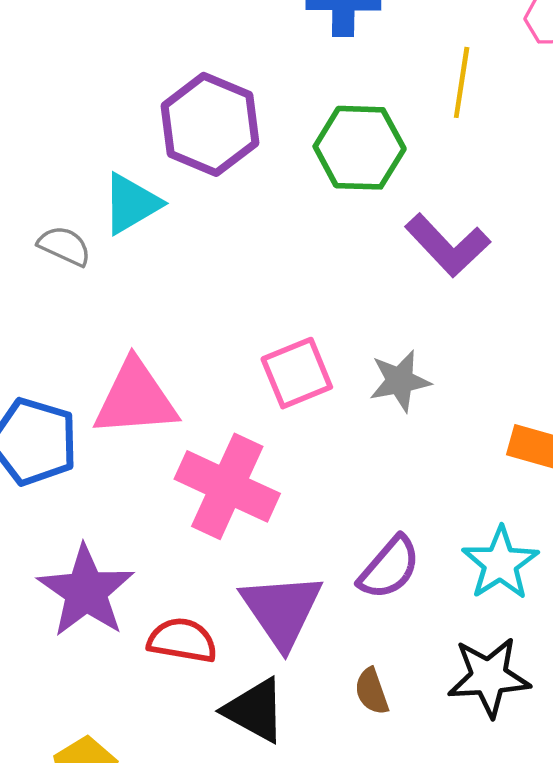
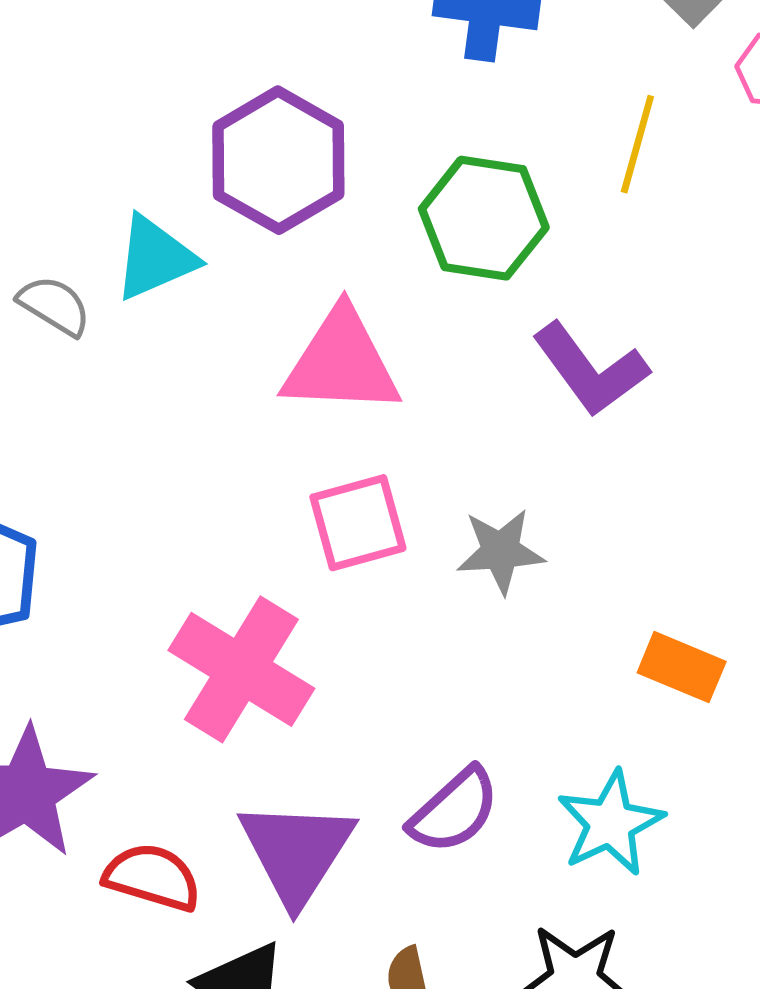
pink triangle: (135, 398) -> (341, 362), moved

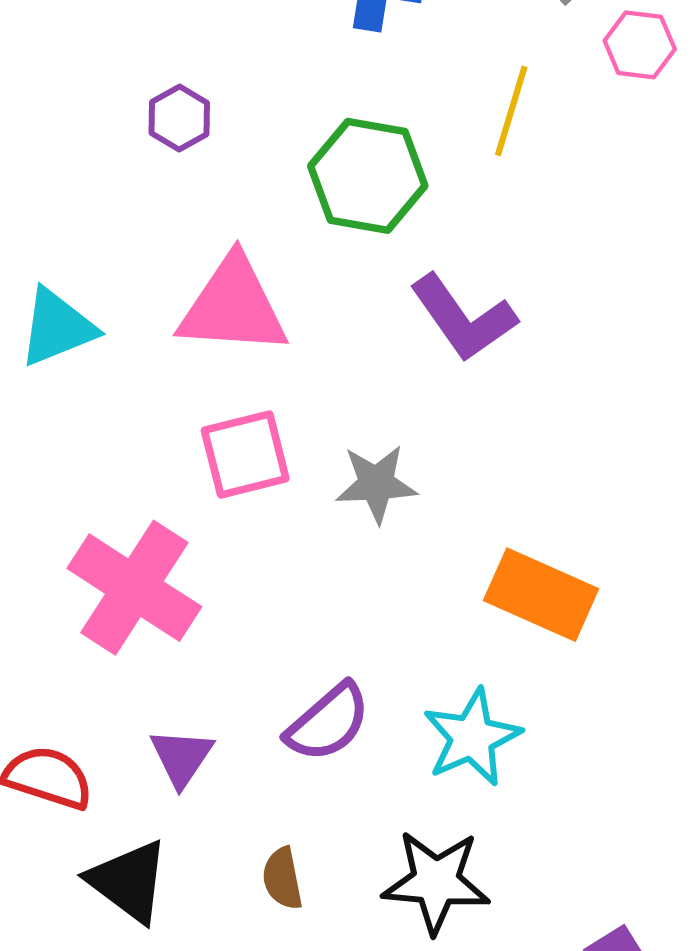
purple hexagon: (278, 160) -> (179, 118), size x0.5
cyan triangle: (155, 258) -> (57, 327), moved
orange rectangle: (682, 667) -> (541, 595), size x1.4
purple triangle: (297, 852) -> (182, 757), size x0.6

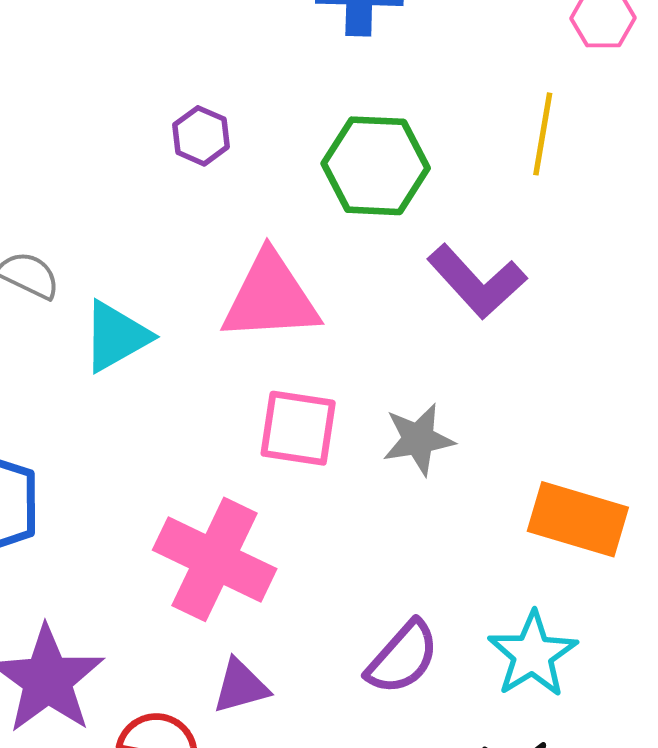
yellow line: (511, 111) -> (543, 134), moved
pink square: (245, 455) -> (298, 428), turned 30
purple triangle: (182, 757) -> (241, 686), moved, turned 48

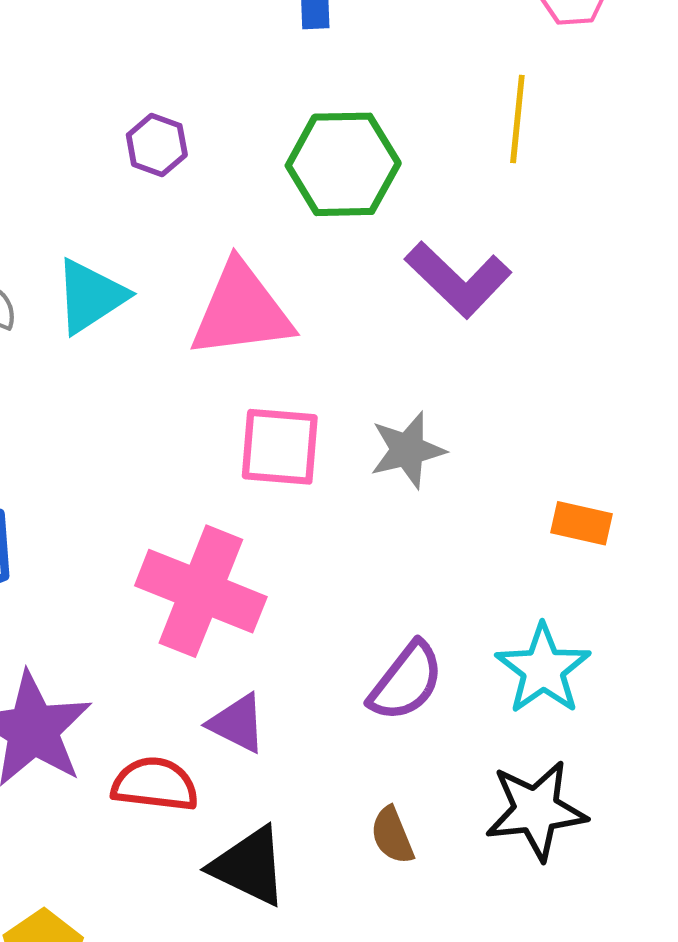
cyan triangle: (116, 336) -> (90, 296), moved
orange rectangle: (578, 519) -> (581, 523), size x0.6
purple triangle: (241, 686) -> (237, 723), turned 46

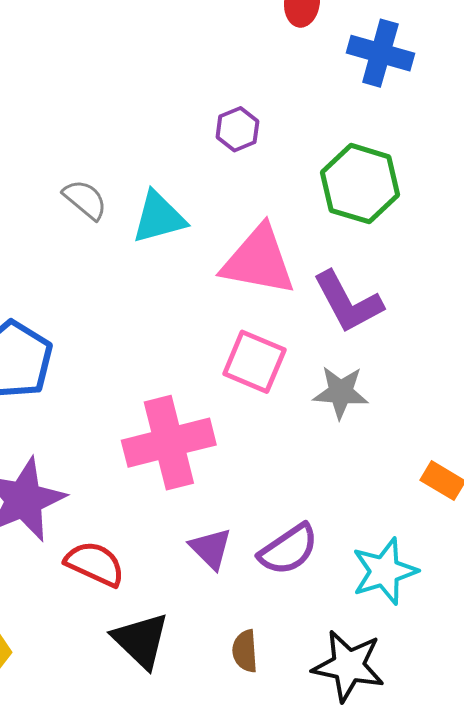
purple L-shape: (458, 279) -> (348, 302), moved
pink cross: (201, 591) -> (169, 443), turned 36
purple triangle: (237, 723) -> (211, 549), moved

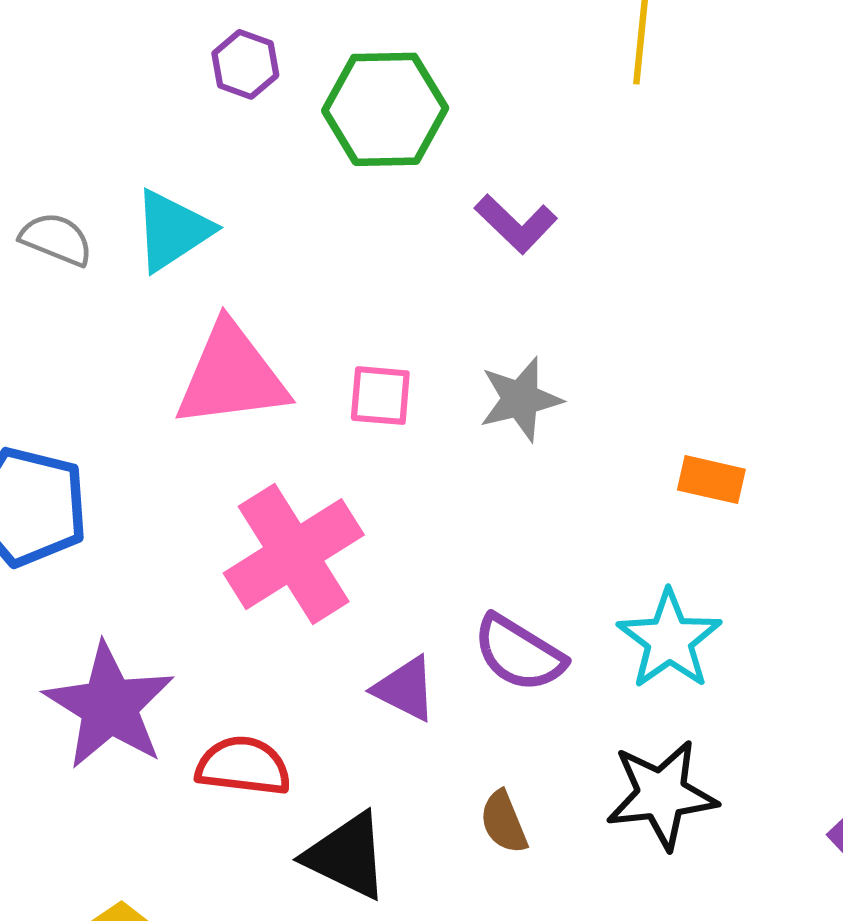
green hexagon: (360, 184) -> (385, 109), moved
pink triangle: (258, 261) -> (232, 376), moved
purple L-shape: (348, 302) -> (516, 224), moved, size x0.7
pink square: (254, 362) -> (380, 396), size x0.7
purple semicircle: (289, 549) -> (519, 653), turned 84

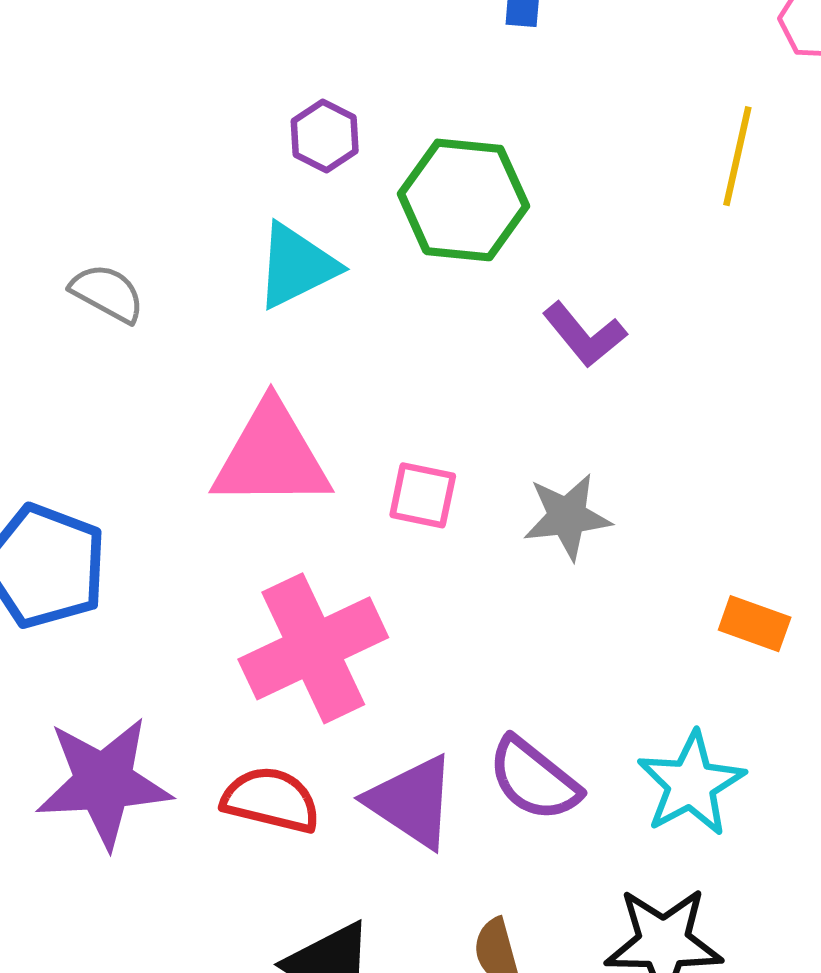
cyan triangle: (172, 230) -> (296, 266), moved
purple triangle: (405, 689) -> (412, 802), size x1.4
purple star: (109, 706) -> (104, 782), turned 30
red semicircle: (243, 766) -> (271, 800), moved

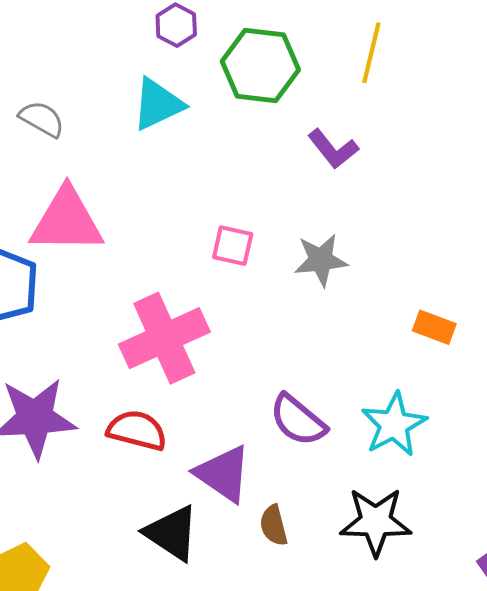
yellow line: (737, 156) -> (371, 53), moved
pink triangle: (271, 456) -> (67, 221), moved
purple triangle: (412, 802) -> (223, 474), moved

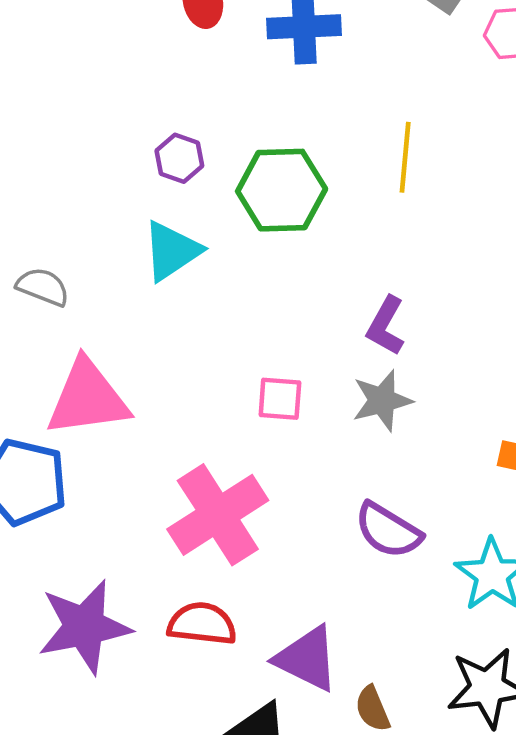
purple L-shape: (333, 149) -> (386, 326), moved, turned 76
purple semicircle: (298, 420) -> (388, 530), moved

